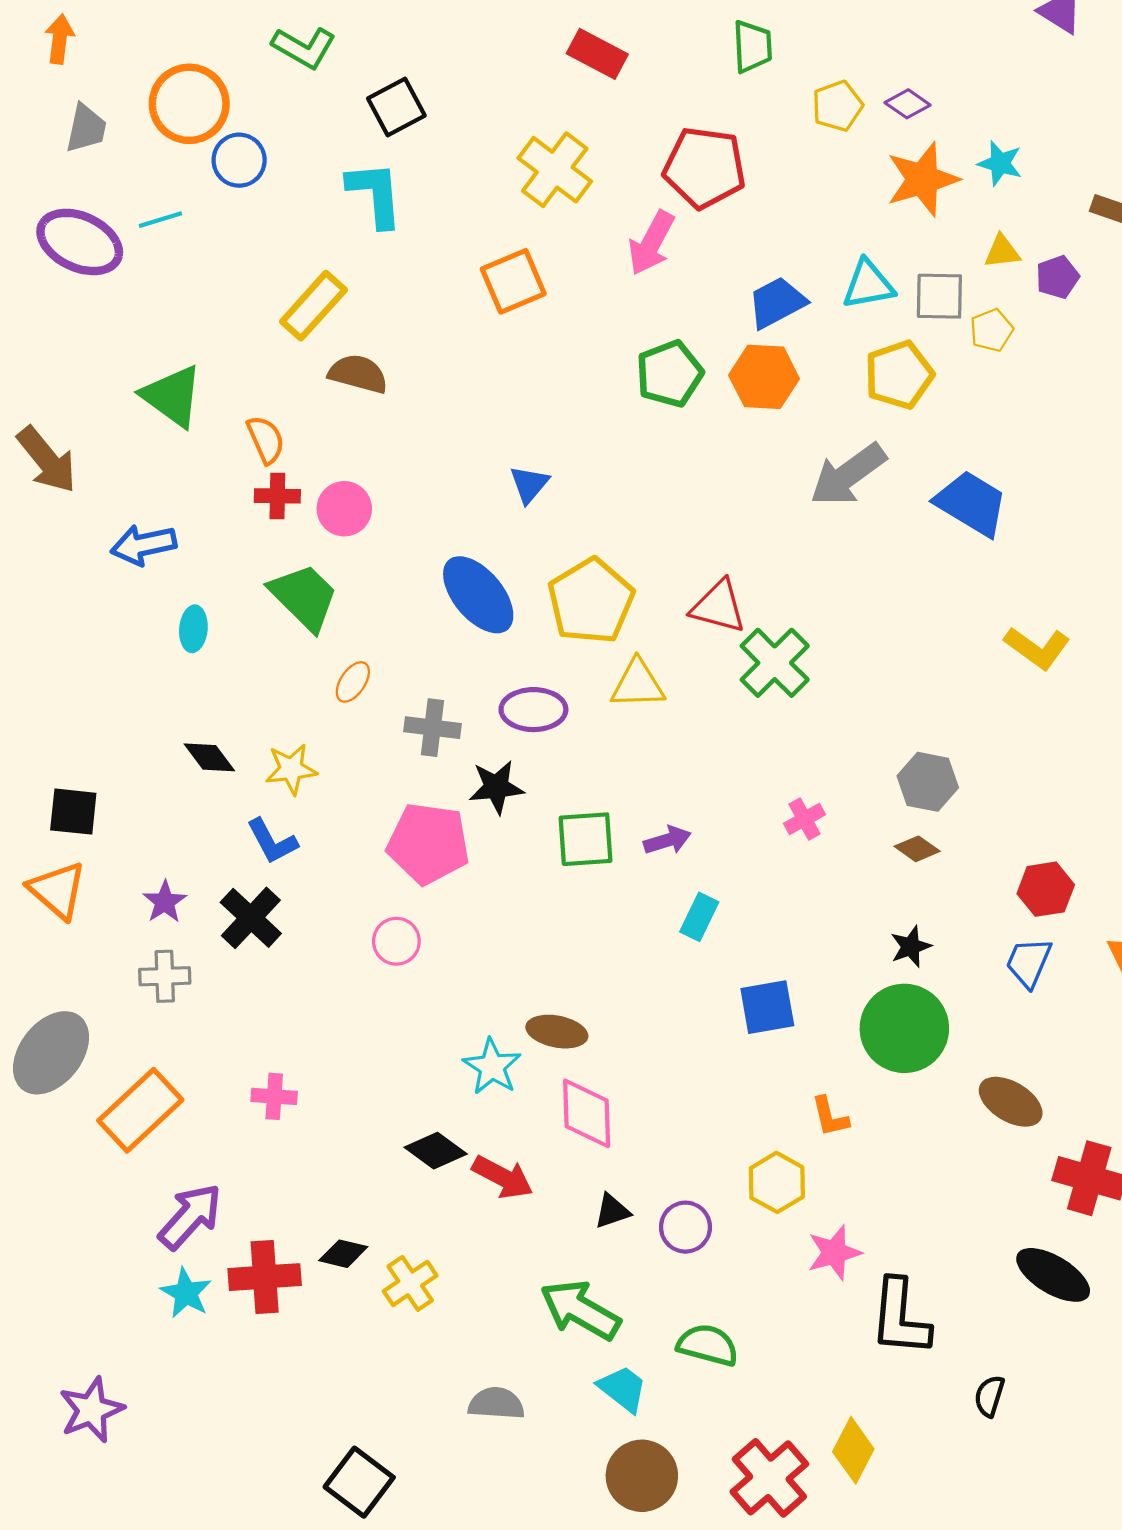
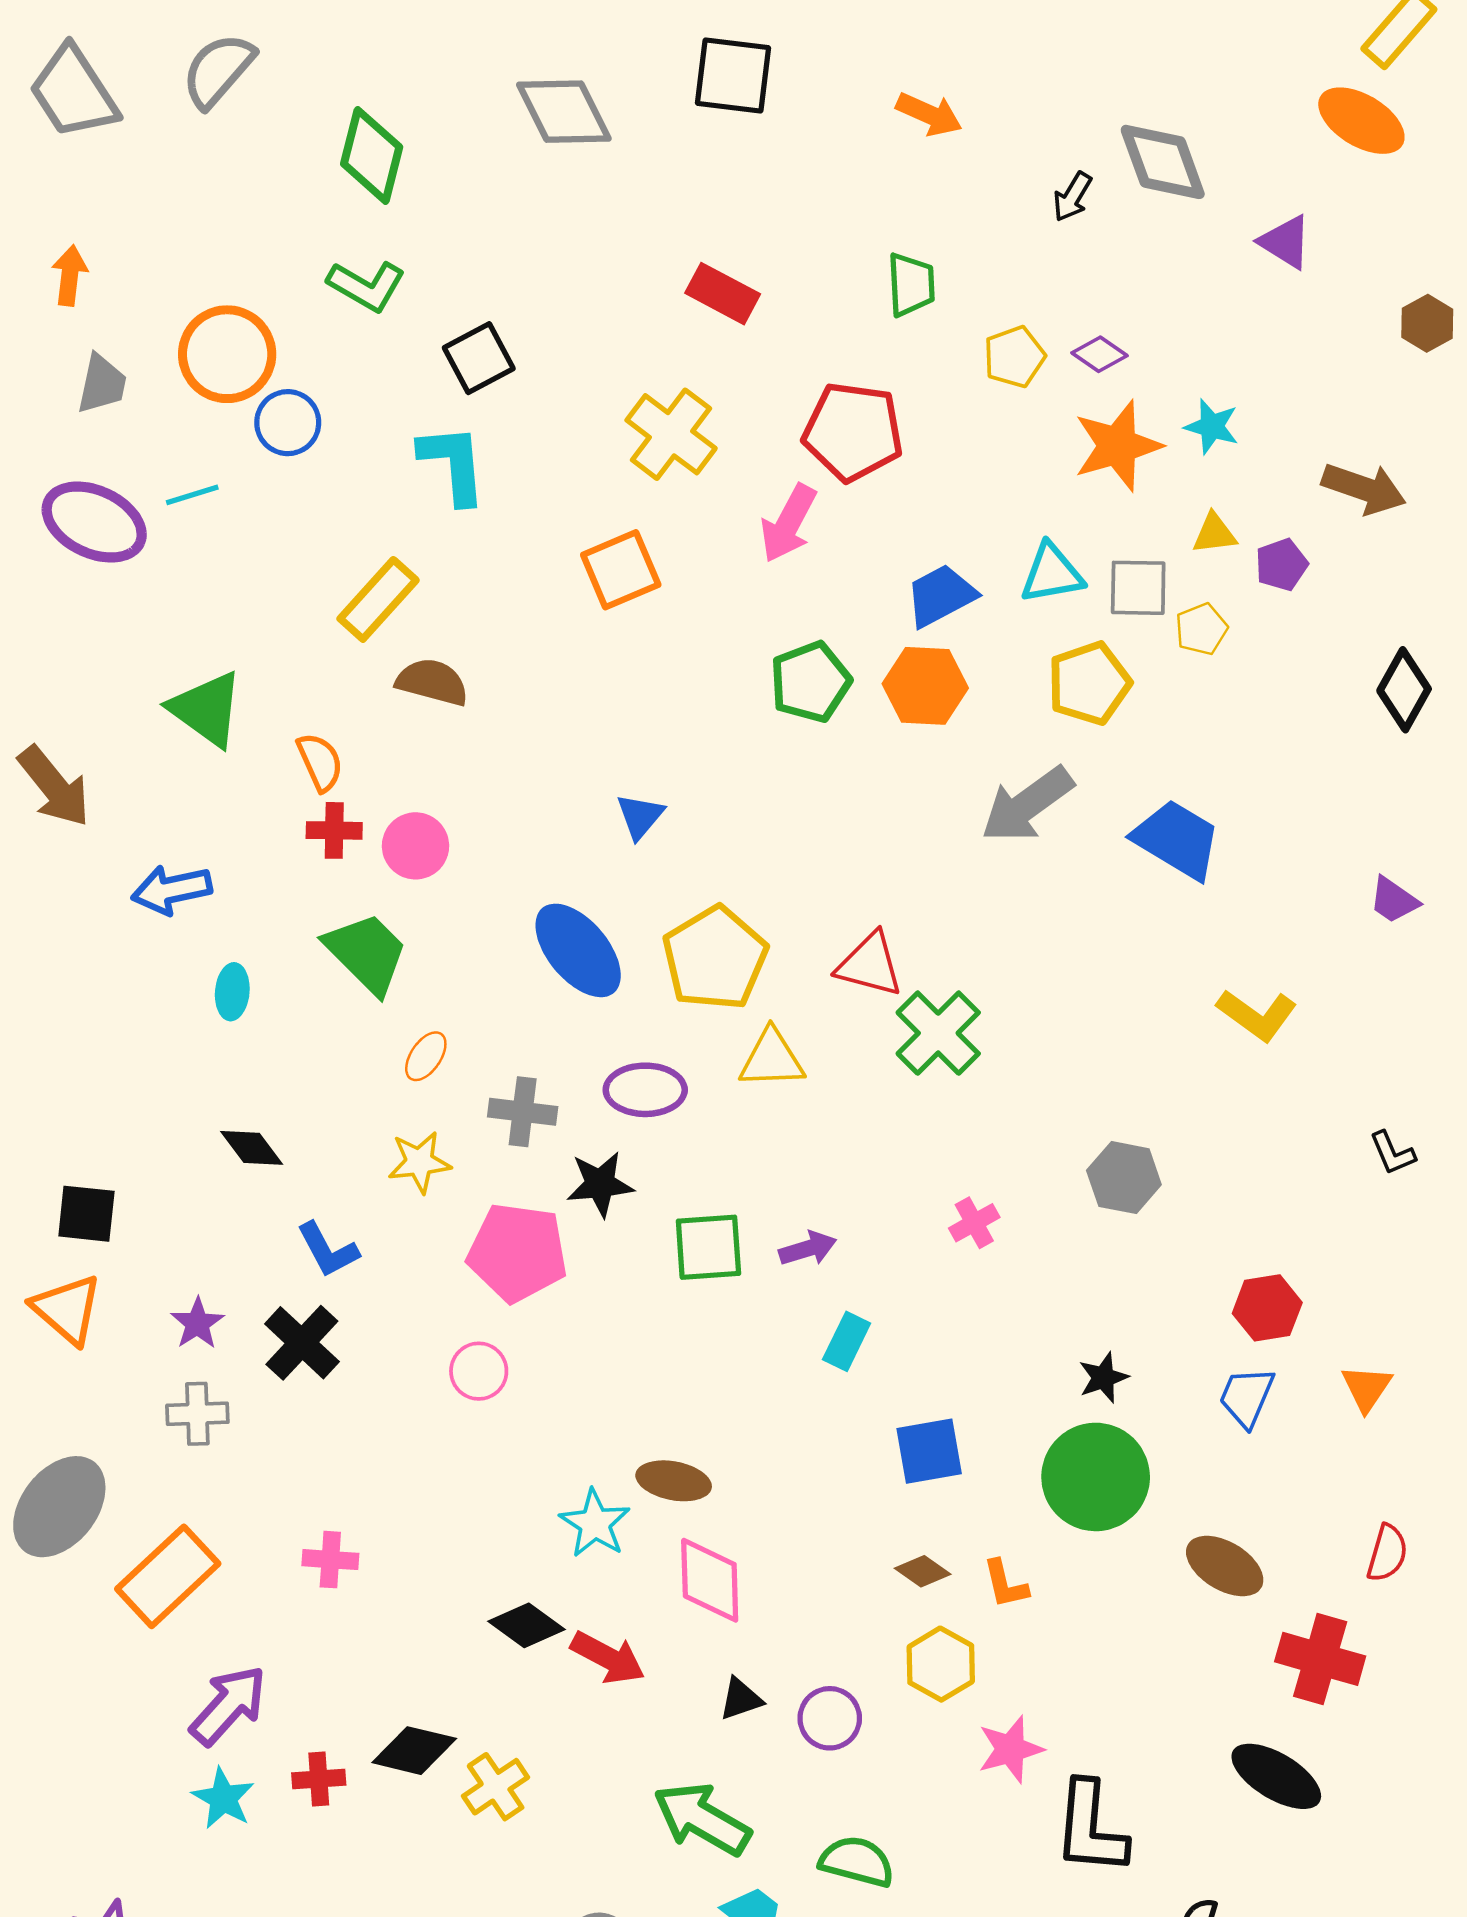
yellow star: (291, 769) -> (419, 1162), moved
brown diamond: (917, 849) -> (923, 1571), moved
black diamond: (343, 1254) -> (414, 1751), size x1.4
red cross: (265, 1277) -> (319, 1779), size x0.6

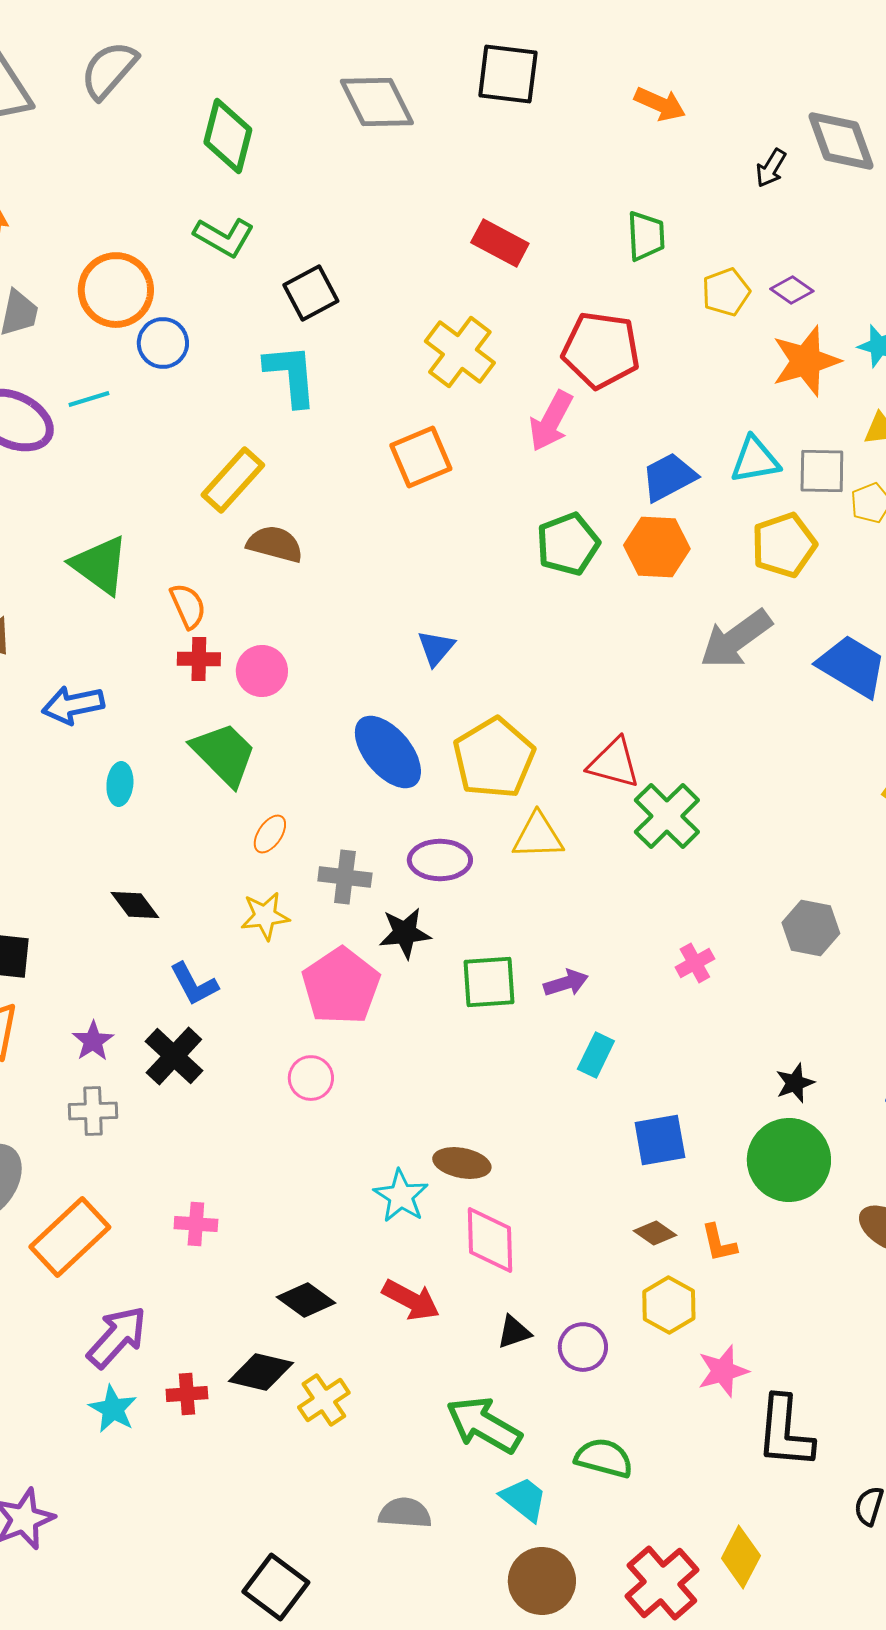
pink pentagon: (517, 1252) -> (341, 986), turned 30
black diamond: (526, 1625) -> (306, 1300), moved

